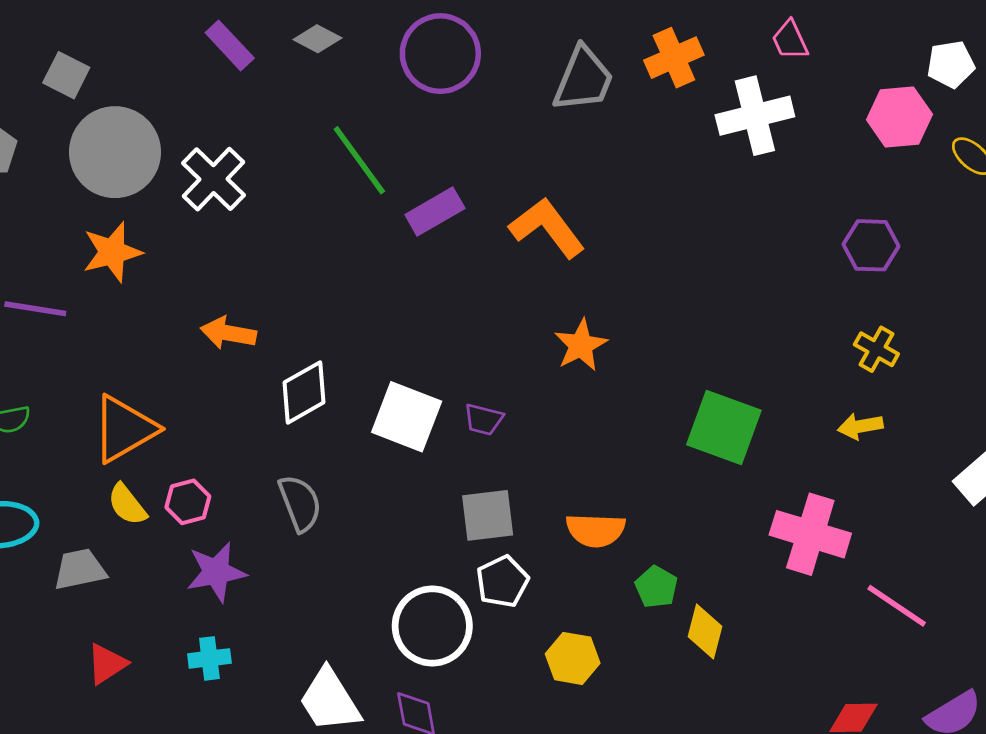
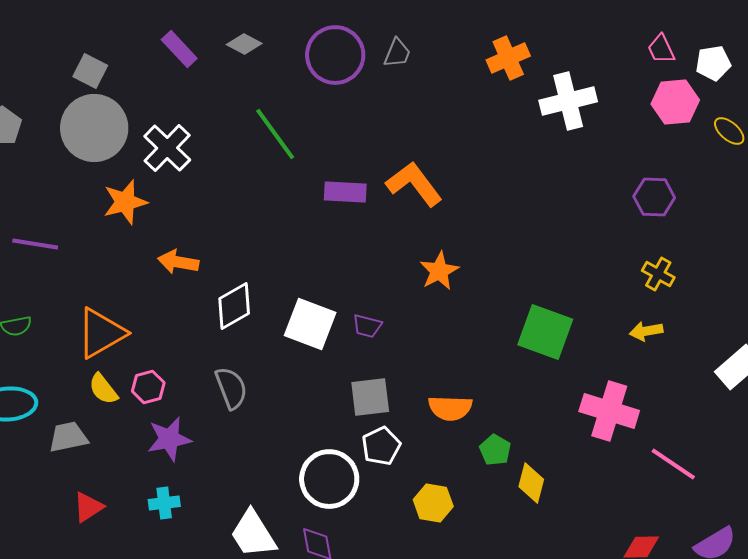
pink trapezoid: (790, 40) -> (661, 49), moved
gray square: (66, 75) -> (90, 71), moved
gray trapezoid: (583, 79) -> (397, 53), moved, size x0.6
purple rectangle: (435, 212) -> (345, 192), moved, turned 33
orange star: (112, 252) -> (125, 202), moved

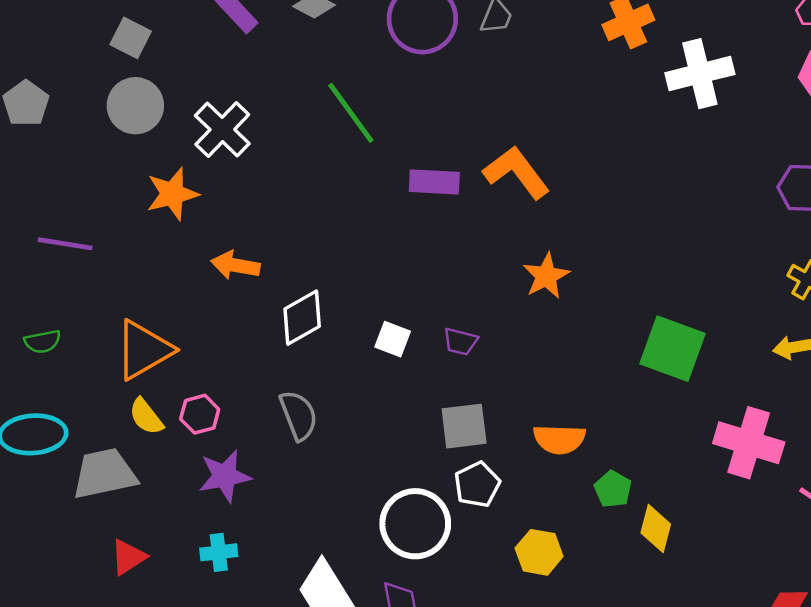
gray circle: (94, 128) -> (135, 106), size x0.7
white square: (310, 324) -> (393, 339), size x0.6
gray trapezoid: (68, 437) -> (104, 474), size x1.4

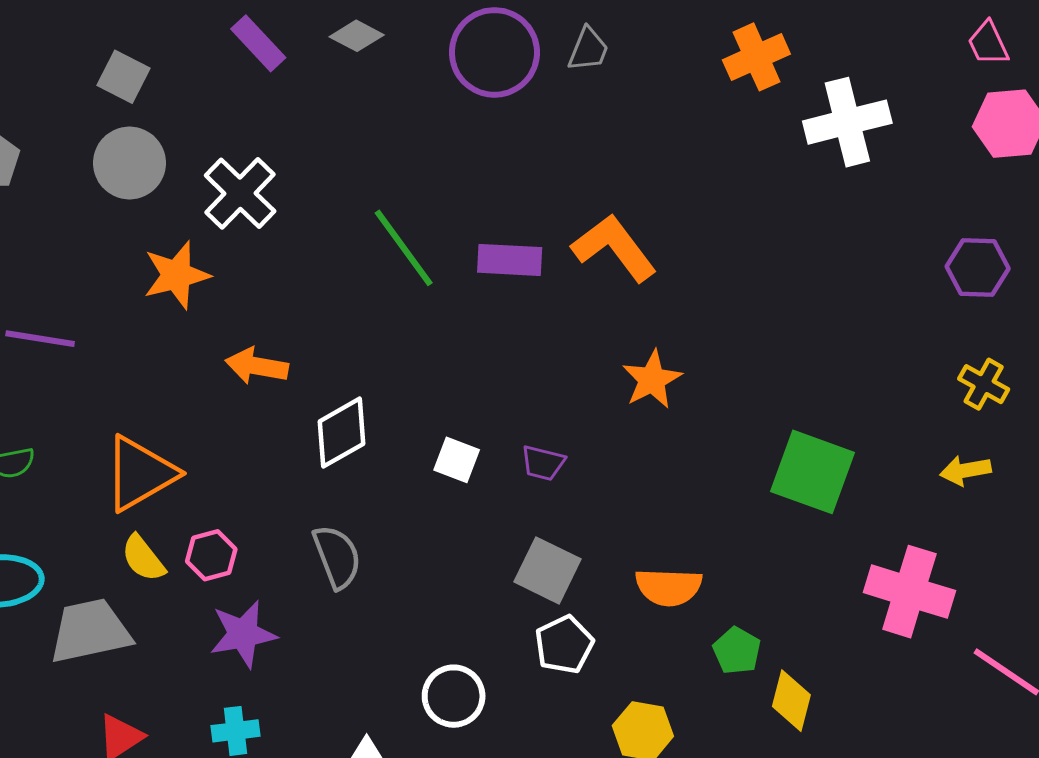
green line: (351, 113) -> (404, 248), moved
gray square: (464, 426) -> (547, 570), turned 33
white circle: (415, 524) -> (454, 696), moved, size x0.7

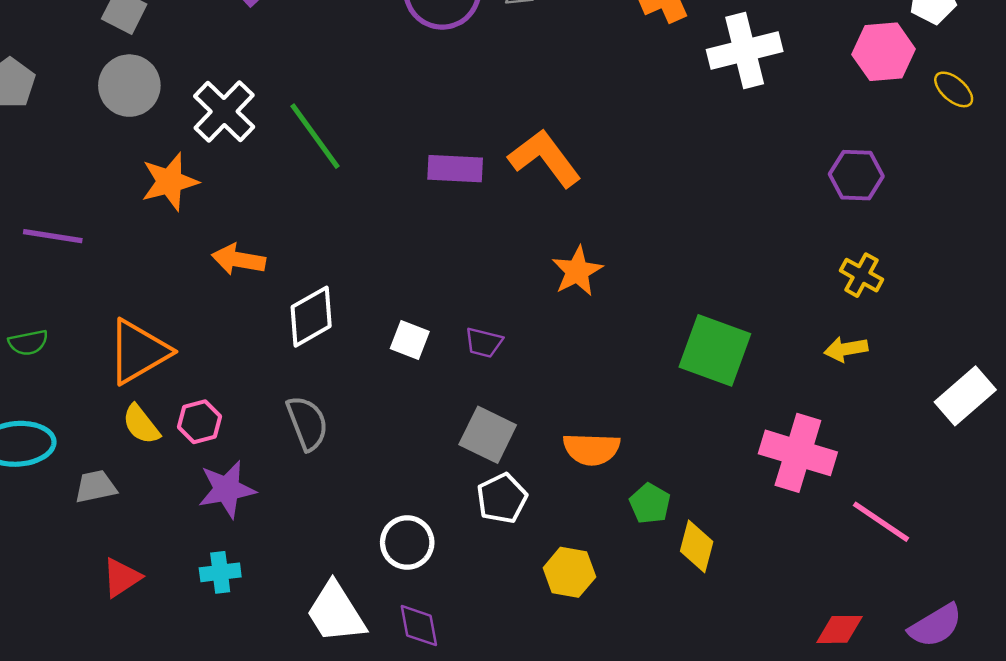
green line: (404, 248) -> (315, 136), moved
gray trapezoid: (90, 631) -> (96, 487), size x0.6

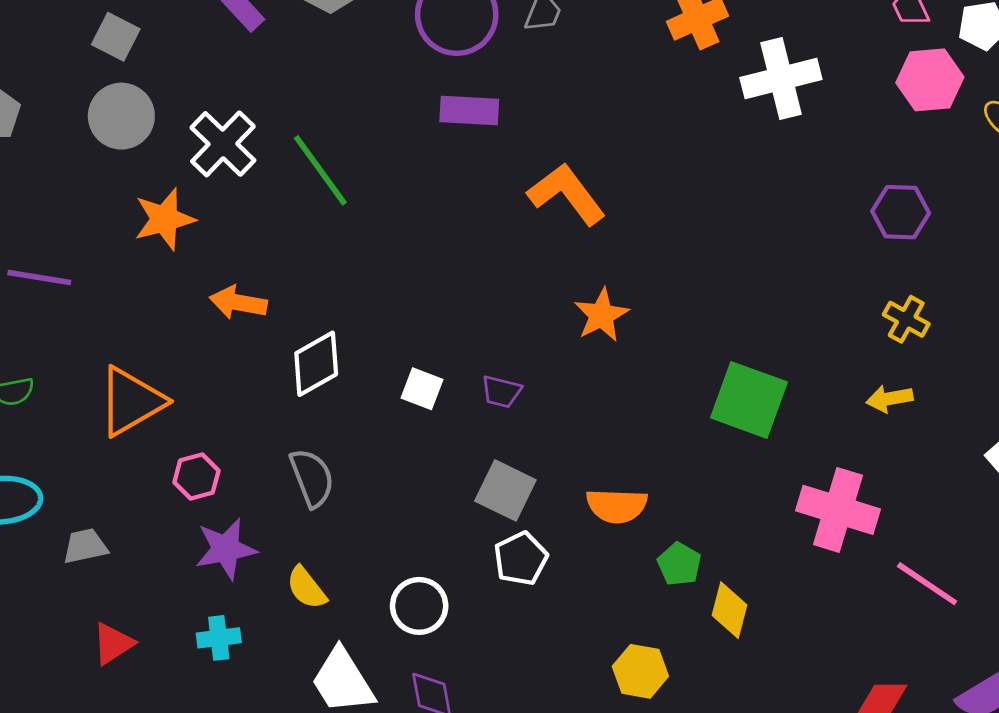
purple rectangle: (455, 169) -> (469, 111), moved
yellow semicircle: (141, 424) -> (306, 588), moved
yellow hexagon: (569, 572) -> (640, 671), moved

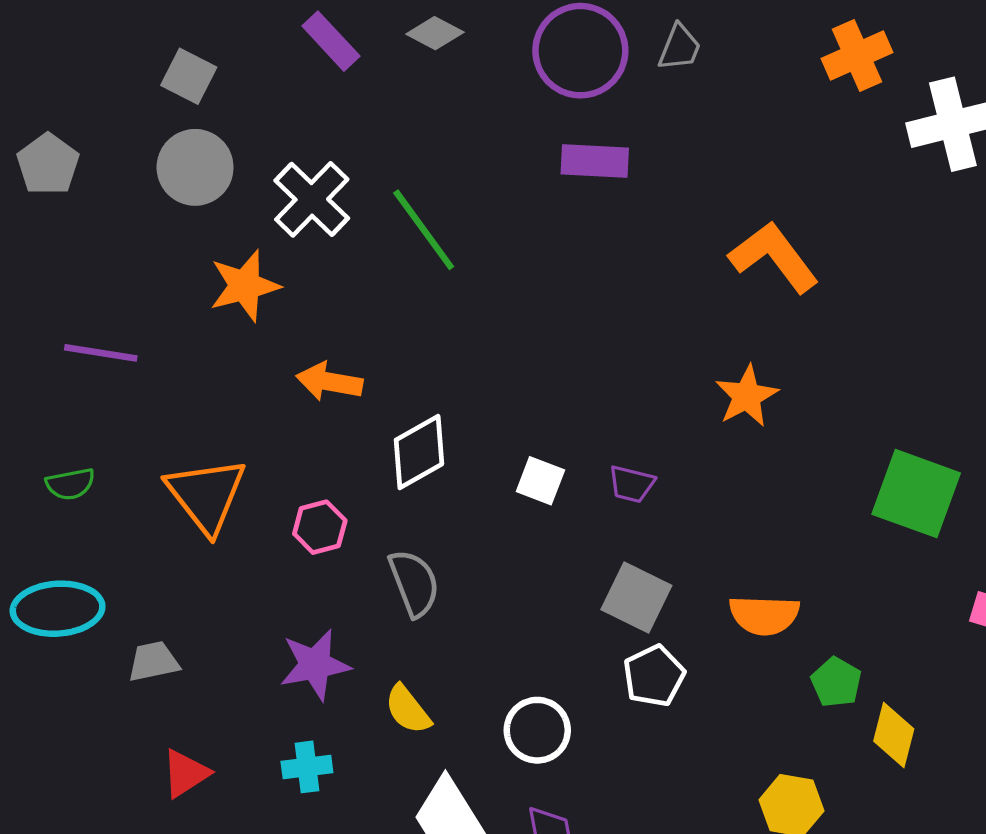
orange L-shape: (567, 194) -> (774, 257), moved
orange triangle: (131, 401) -> (206, 495), turned -38
pink hexagon: (196, 476) -> (320, 527), moved

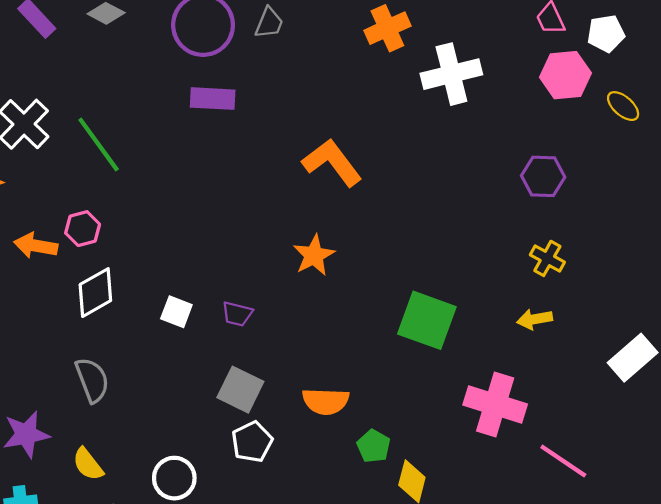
pink hexagon: (320, 527) -> (83, 229), moved

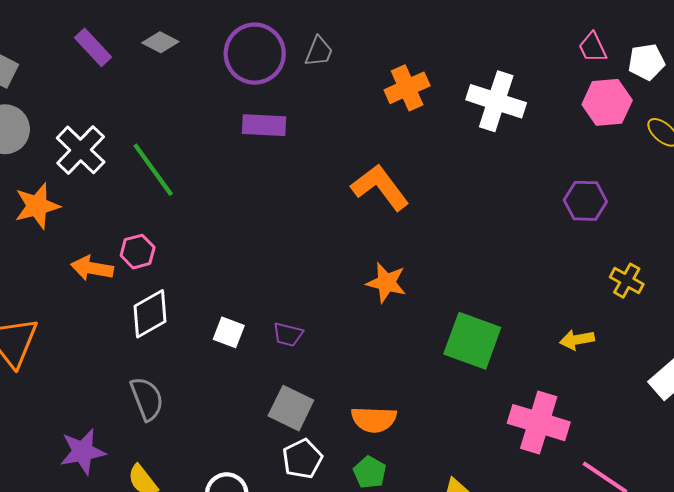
orange cross: (387, 28) -> (407, 88), moved
white cross: (451, 74) -> (496, 101), turned 32
orange star: (314, 255) -> (386, 283), moved, turned -30
yellow cross: (547, 258) -> (627, 281), moved
green pentagon: (374, 446) -> (370, 472), moved

